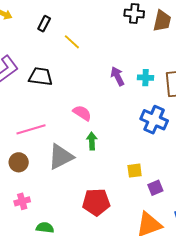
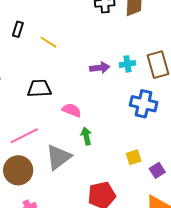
purple arrow: (118, 76) -> (100, 68), turned 120
black trapezoid: (41, 77) -> (39, 88), moved
brown circle: (19, 162) -> (18, 170), size x1.5

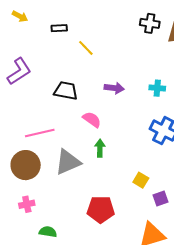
black rectangle: (18, 29) -> (59, 28), turned 56
purple arrow: (100, 68) -> (114, 88), moved
yellow square: (134, 157) -> (141, 180), turned 35

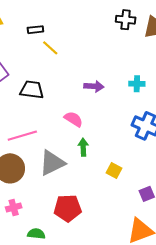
yellow line: (86, 48) -> (50, 48), moved
black trapezoid: (66, 91) -> (32, 90), moved
yellow square: (141, 180) -> (114, 171), moved
red pentagon: (101, 209) -> (68, 208), moved

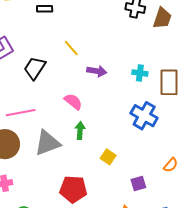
yellow line: (50, 48) -> (71, 48), moved
black trapezoid: (32, 90) -> (35, 68), turned -70
red pentagon: (68, 208) -> (73, 189), moved

